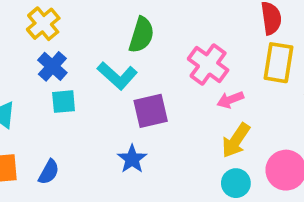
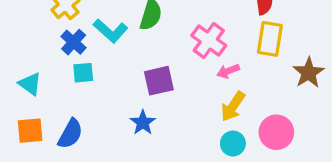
cyan L-shape: (117, 76) -> (111, 31), moved
blue semicircle: (49, 172) -> (70, 134), size x1.4

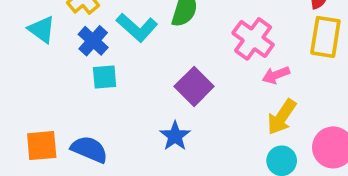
purple square: (159, 81) -> (194, 86), turned -32
cyan triangle: (30, 84) -> (42, 29), moved
blue semicircle: (70, 134) -> (89, 149), turned -96

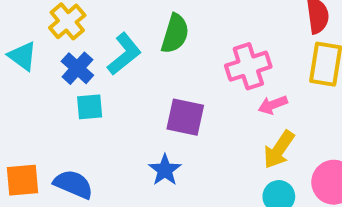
cyan L-shape: (137, 27) -> (124, 54), turned -81
pink cross: (253, 39) -> (248, 66), turned 36
purple square: (194, 86) -> (185, 117), turned -33

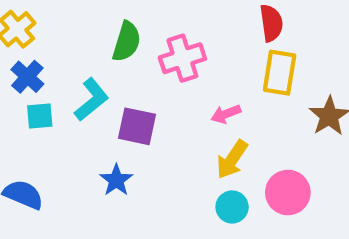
cyan L-shape: (124, 54) -> (91, 99), moved
pink cross: (248, 66) -> (182, 58), moved

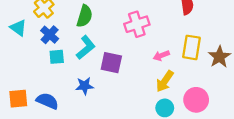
green semicircle: (127, 42) -> (85, 16), moved
yellow rectangle: (280, 73) -> (191, 47), moved
blue star: (116, 180) -> (85, 86), moved, turned 30

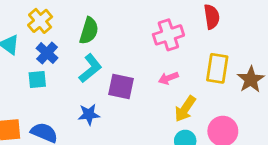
pink cross: (137, 24) -> (168, 35), moved
pink arrow: (161, 56) -> (168, 78), moved
cyan square: (57, 57) -> (37, 80), moved

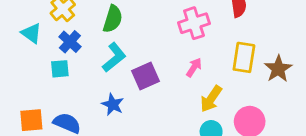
pink arrow: (168, 78) -> (194, 67), turned 144
purple square: (121, 87) -> (145, 76), turned -36
blue star: (89, 114) -> (113, 104), turned 30

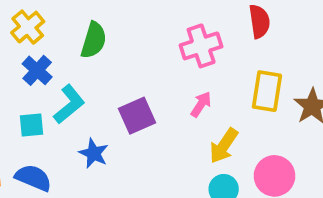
cyan L-shape: (114, 57) -> (69, 104), moved
cyan square: (60, 69) -> (31, 125), moved

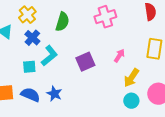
pink cross: (201, 46) -> (105, 17), moved
blue star: (94, 153) -> (54, 94), moved

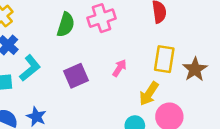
green semicircle: (62, 22) -> (66, 25), moved
yellow arrow: (131, 78) -> (149, 94), moved

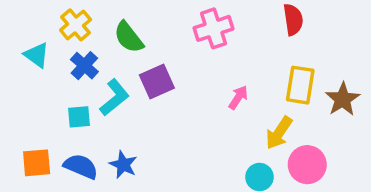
green semicircle: (66, 25) -> (129, 37), moved, turned 125
purple square: (76, 76) -> (157, 81), moved

